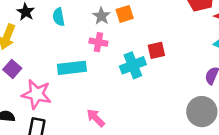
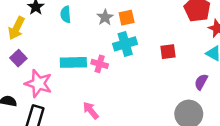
pink cross: (98, 42) -> (100, 64), moved
red square: (156, 50) -> (168, 52), moved
cyan cross: (133, 65) -> (125, 44), moved

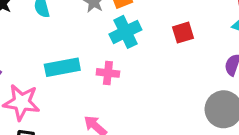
pink cross: (100, 64) -> (108, 73), moved

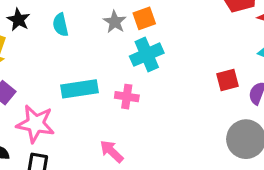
red square: (183, 33) -> (228, 80), moved

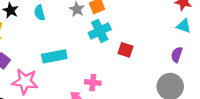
red square: (228, 80) -> (126, 50), moved, turned 35
pink cross: (127, 97) -> (93, 82), moved

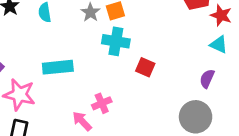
cyan cross: (100, 31) -> (116, 41), turned 30
pink cross: (93, 82) -> (102, 103), turned -35

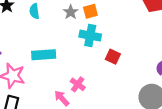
pink cross: (102, 103) -> (78, 84), turned -32

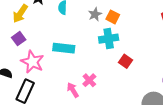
orange square: (90, 11) -> (113, 17), turned 32
cyan cross: (90, 36) -> (109, 39), turned -30

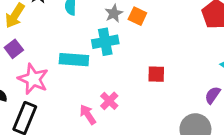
cyan cross: (109, 39) -> (105, 42), moved
red square: (125, 61) -> (156, 74), turned -32

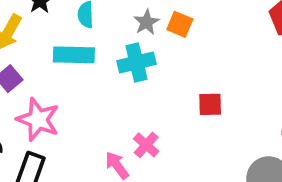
cyan rectangle: (74, 60) -> (74, 55), moved

